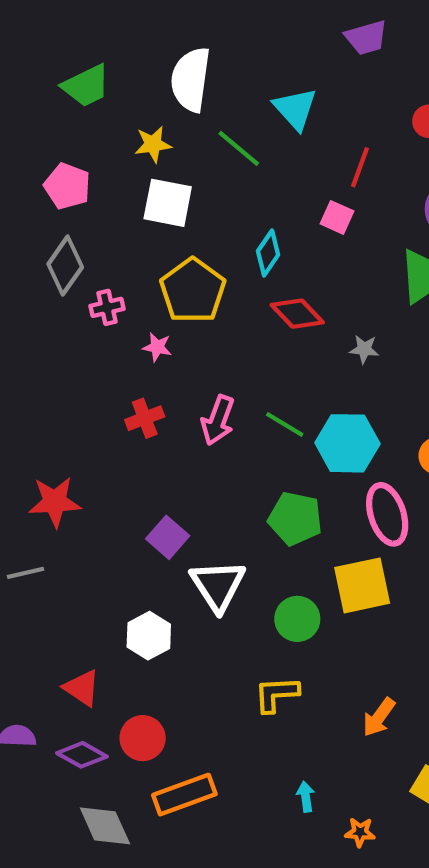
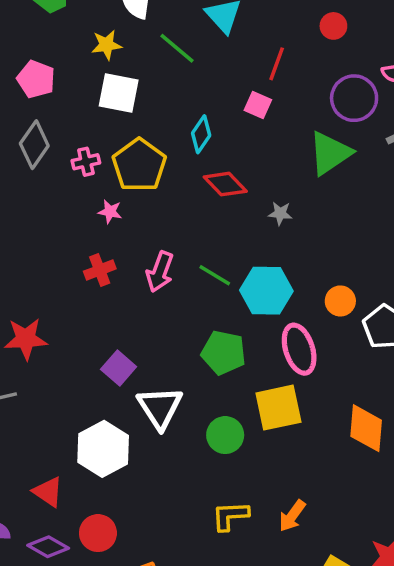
pink cross: (107, 307) -> (86, 162), moved
white hexagon: (149, 636) -> (103, 449), size x1.4
yellow L-shape: (276, 694) -> (230, 516), moved

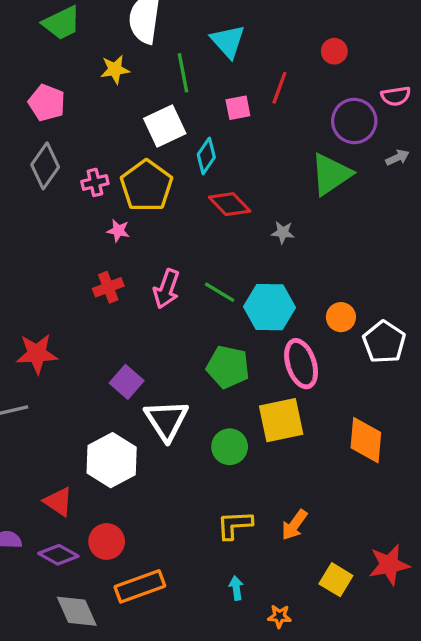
green line: (177, 48) -> (183, 73), turned 39
white square: (119, 93) -> (165, 126), moved, turned -36
pink square: (258, 105) -> (238, 108), moved, turned -35

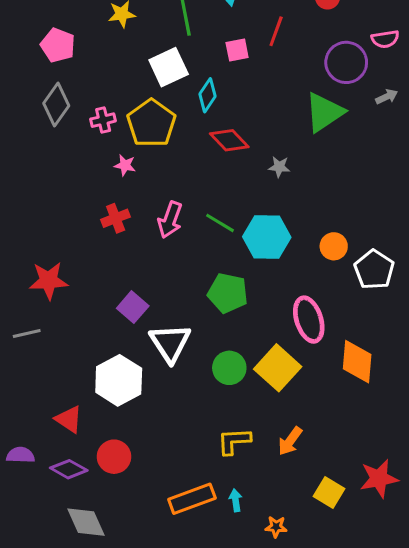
pink ellipse: (301, 364) -> (309, 320), moved
yellow square: (281, 420) -> (278, 368), moved, turned -36
orange rectangle: (140, 586) -> (192, 499), moved

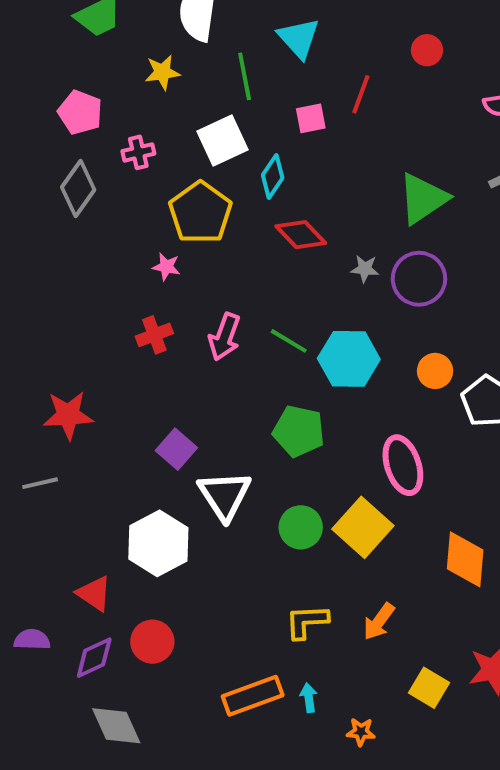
purple circle: (346, 62) -> (419, 279), moved
pink cross: (103, 120) -> (138, 152), moved
orange diamond: (357, 362) -> (465, 559), moved
purple diamond: (69, 469) -> (94, 658), turned -54

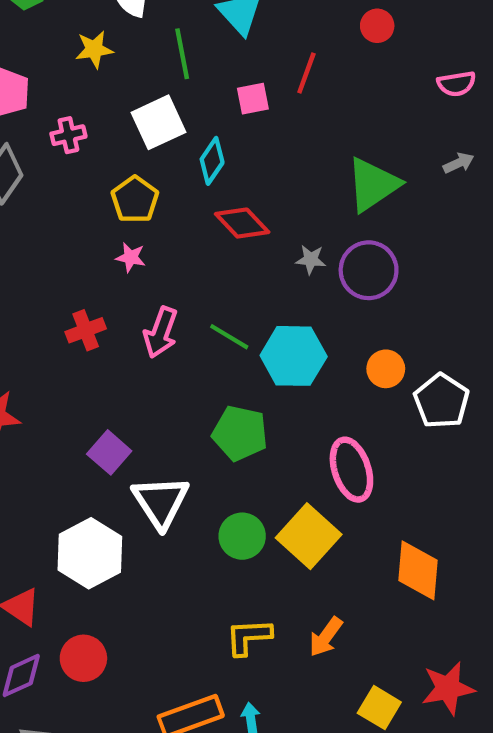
yellow pentagon: (200, 213) -> (135, 199), size x0.7
pink star: (166, 267) -> (131, 257), moved

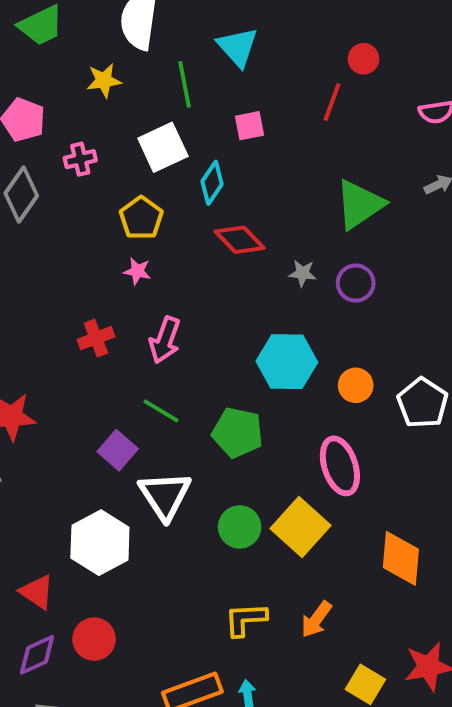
red line: (306, 73) -> (332, 102), moved
purple circle: (369, 270) -> (356, 283), size x0.7
green line: (229, 337) -> (161, 411), moved
orange circle: (386, 369) -> (356, 385), moved

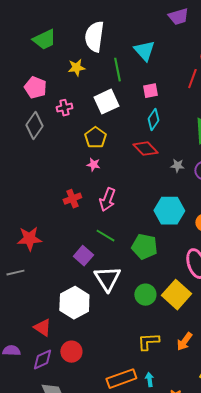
cyan diamond: (212, 183) -> (153, 120), moved

